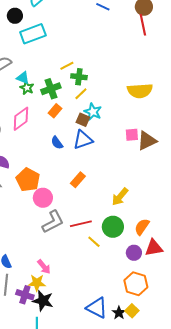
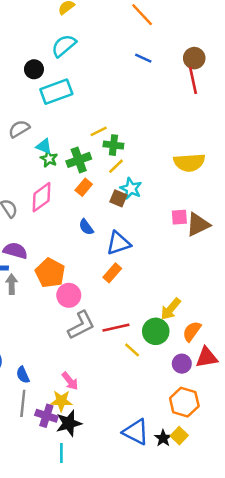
blue triangle: (83, 140) -> (118, 243), moved
yellow arrow: (120, 197) -> (171, 309), moved
black star: (43, 301) -> (69, 423), turned -30

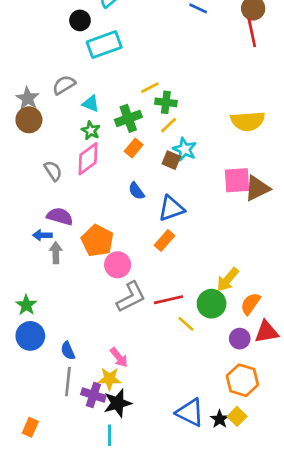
green star: (49, 159) -> (91, 131), moved
pink square: (179, 217) -> (237, 180), size x1.5

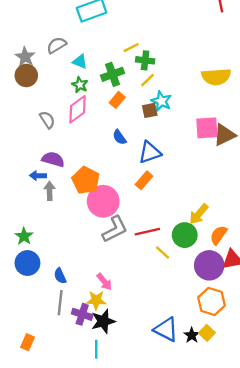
brown square: (171, 160) -> (150, 110), turned -35
pink circle: (118, 265) -> (103, 201), size x1.4
purple circle: (240, 339) -> (209, 265), size x1.6

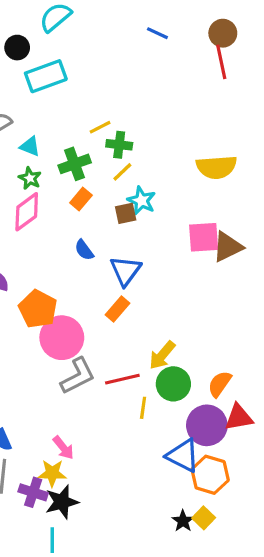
blue triangle: (150, 152) -> (126, 271), turned -35
yellow arrow: (199, 214) -> (162, 355), moved
yellow line: (163, 253) -> (143, 408), turned 56
blue triangle: (166, 329) -> (183, 456), moved

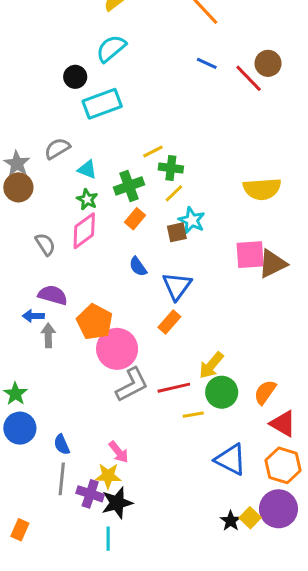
red line: (221, 62) -> (249, 78), moved, turned -32
yellow line: (143, 408) -> (193, 415), turned 72
red triangle: (239, 417) -> (283, 424), turned 40
purple circle: (207, 425) -> (278, 509), moved
orange hexagon: (210, 475) -> (283, 465), moved

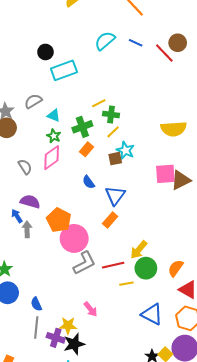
cyan semicircle: (111, 48) -> (105, 41), moved
blue arrow: (33, 316) -> (17, 216), turned 56
pink arrow: (119, 452) -> (91, 309), moved

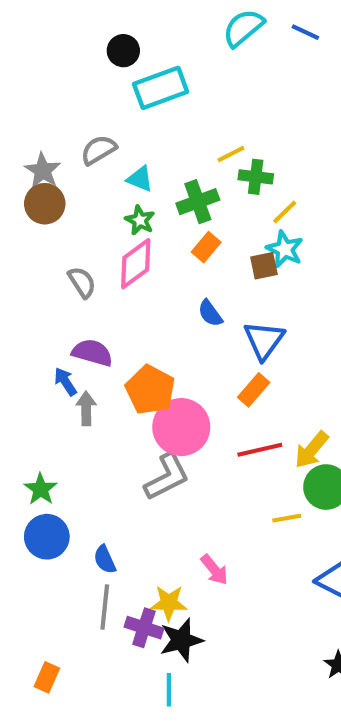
yellow line: (113, 132) -> (285, 212), moved
gray L-shape: (84, 263) -> (167, 477), moved
red line: (113, 265) -> (260, 450), moved

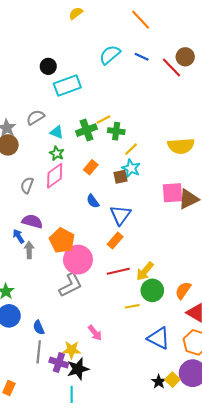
green cross: (198, 202) -> (86, 130), moved
gray semicircle: (82, 282) -> (27, 185), turned -126

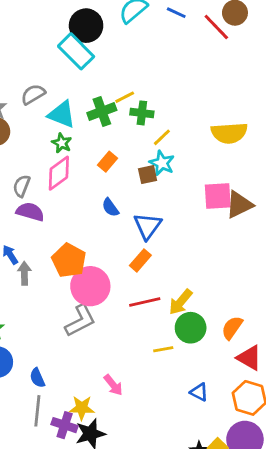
black circle: (48, 66) -> (86, 26), moved, size x1.5
cyan rectangle: (67, 85) -> (76, 51), turned 65
cyan triangle: (57, 132) -> (62, 114), size x1.5
purple semicircle: (32, 221) -> (30, 212), moved
blue triangle: (159, 338) -> (199, 392), size x0.6

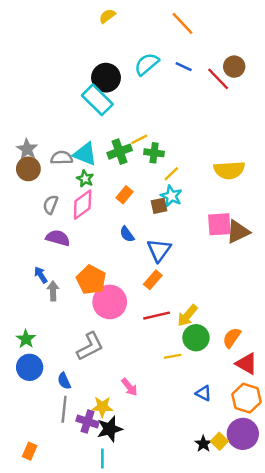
gray semicircle: (33, 94) -> (62, 158), moved, turned 30
gray semicircle: (22, 186) -> (51, 205), moved
gray L-shape: (80, 321) -> (90, 346), moved

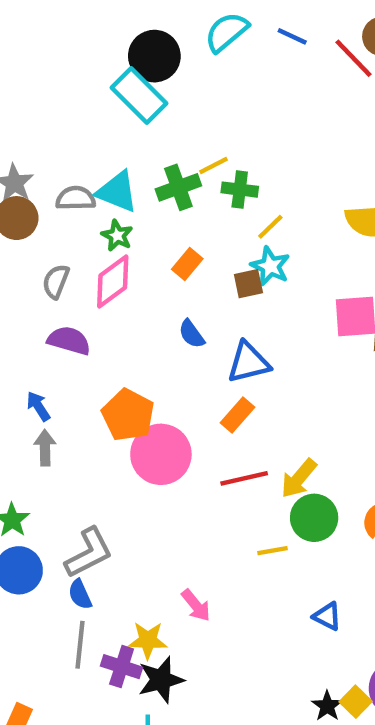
blue triangle: (159, 250) -> (248, 362), turned 40
gray arrow: (53, 291) -> (45, 448), moved
gray L-shape: (90, 346) -> (89, 553), moved

